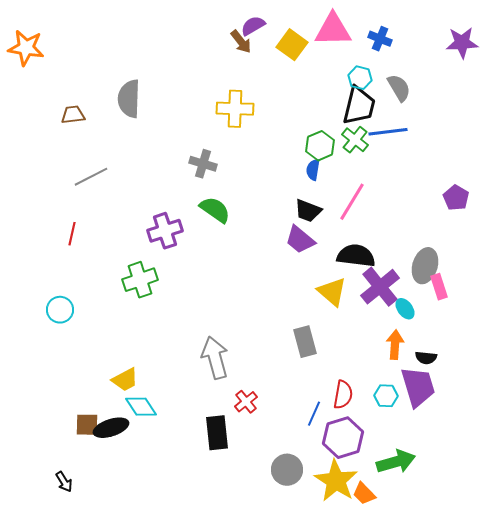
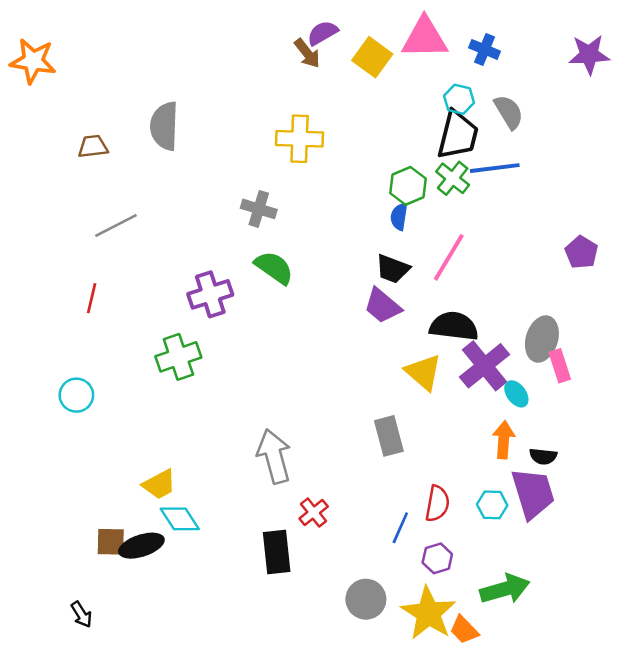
purple hexagon: (343, 438) -> (437, 558), size x0.6

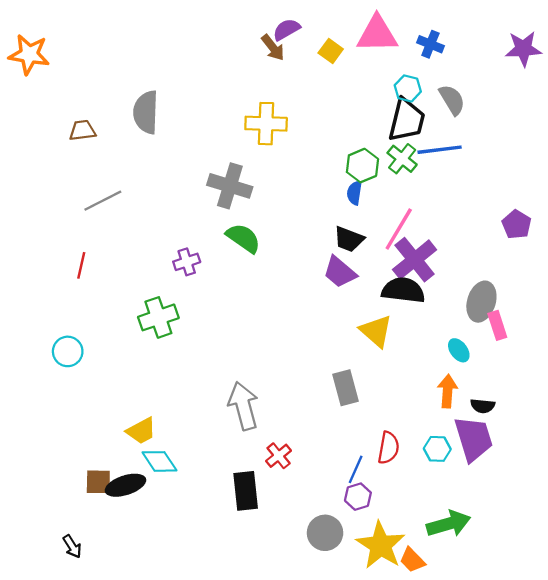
yellow square: (372, 57) -> (331, 51), size x0.7
gray cross: (259, 209) -> (230, 186), size x1.4
purple cross: (210, 294) -> (187, 262), size x0.7
purple cross: (485, 366) -> (415, 260), moved
purple hexagon: (437, 558) -> (358, 497), moved

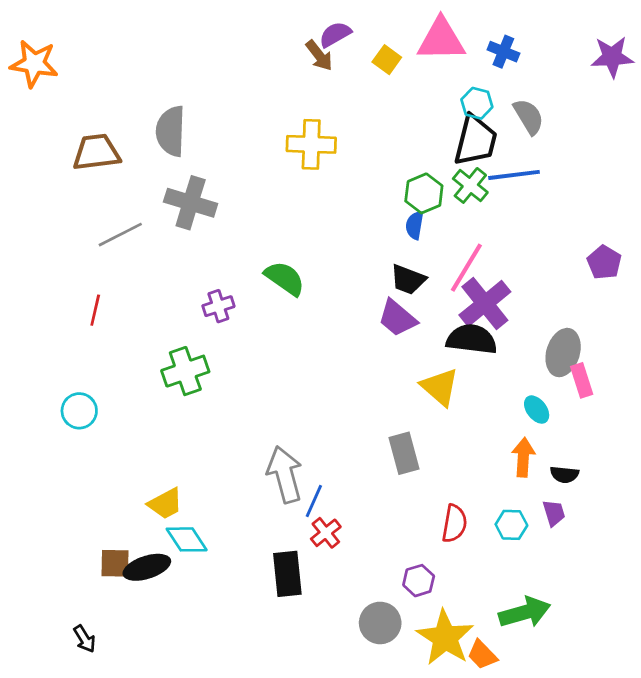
brown trapezoid: (82, 130) -> (96, 152), size x1.5
gray cross: (230, 186) -> (191, 203), moved
purple trapezoid: (474, 439) -> (554, 513), size x0.5
blue line: (356, 469) -> (314, 501), moved

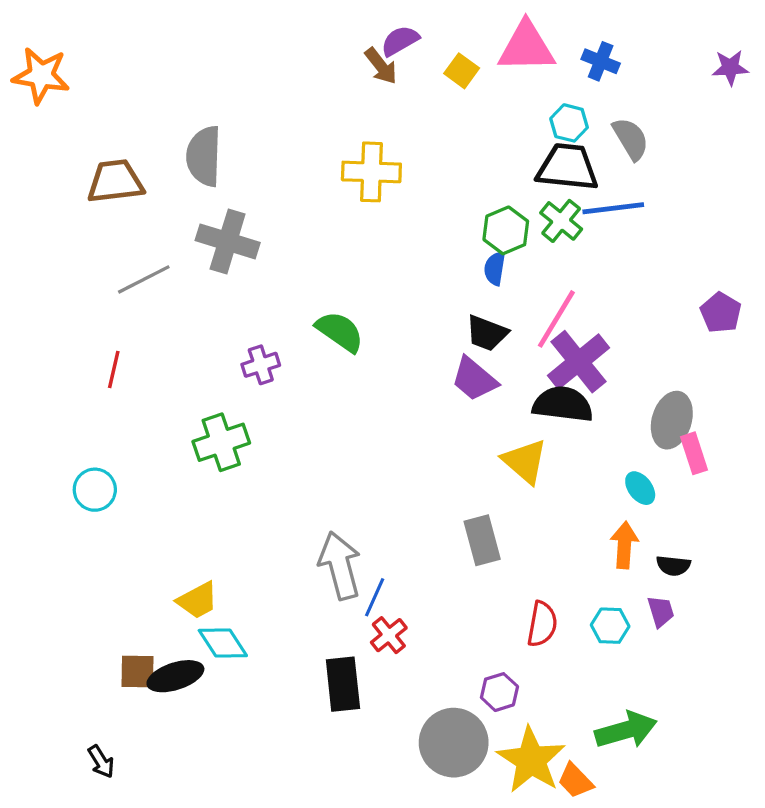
purple star: (612, 57) -> (730, 68), size x0.7
black trapezoid: (476, 140) -> (567, 167), turned -98
gray circle: (380, 623) -> (454, 743), size x1.4

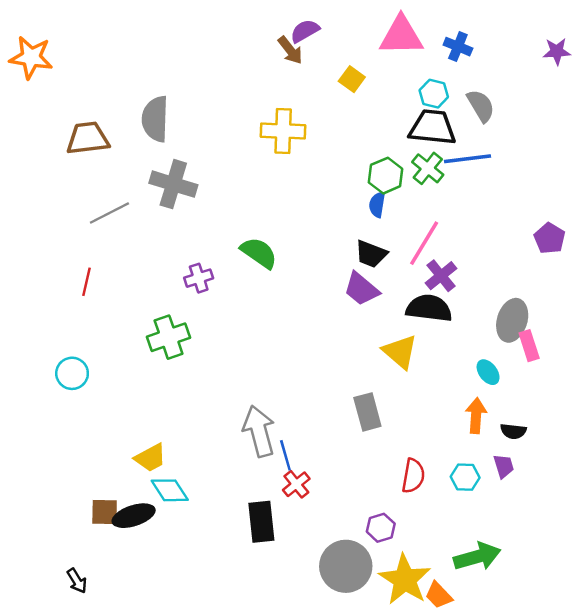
yellow square: (462, 71) -> (352, 79), moved
purple cross: (579, 362) -> (441, 276), size x0.7
blue line: (375, 597) -> (285, 455), turned -40

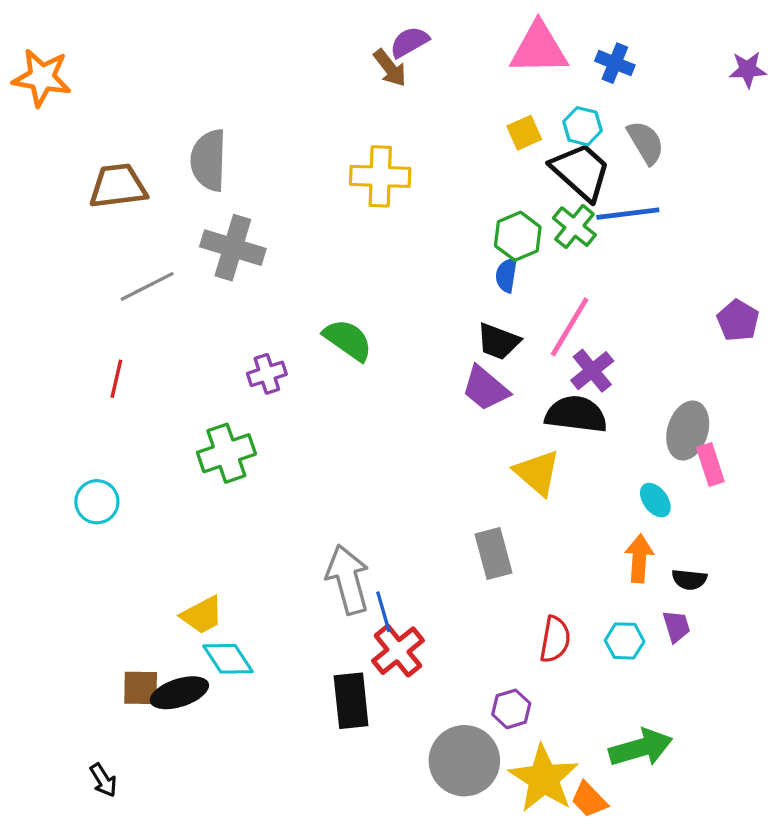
yellow square: (352, 79) -> (524, 133), moved, turned 30
black trapezoid: (433, 127) -> (581, 172), turned 36
red cross: (296, 484) -> (398, 651), size x1.4

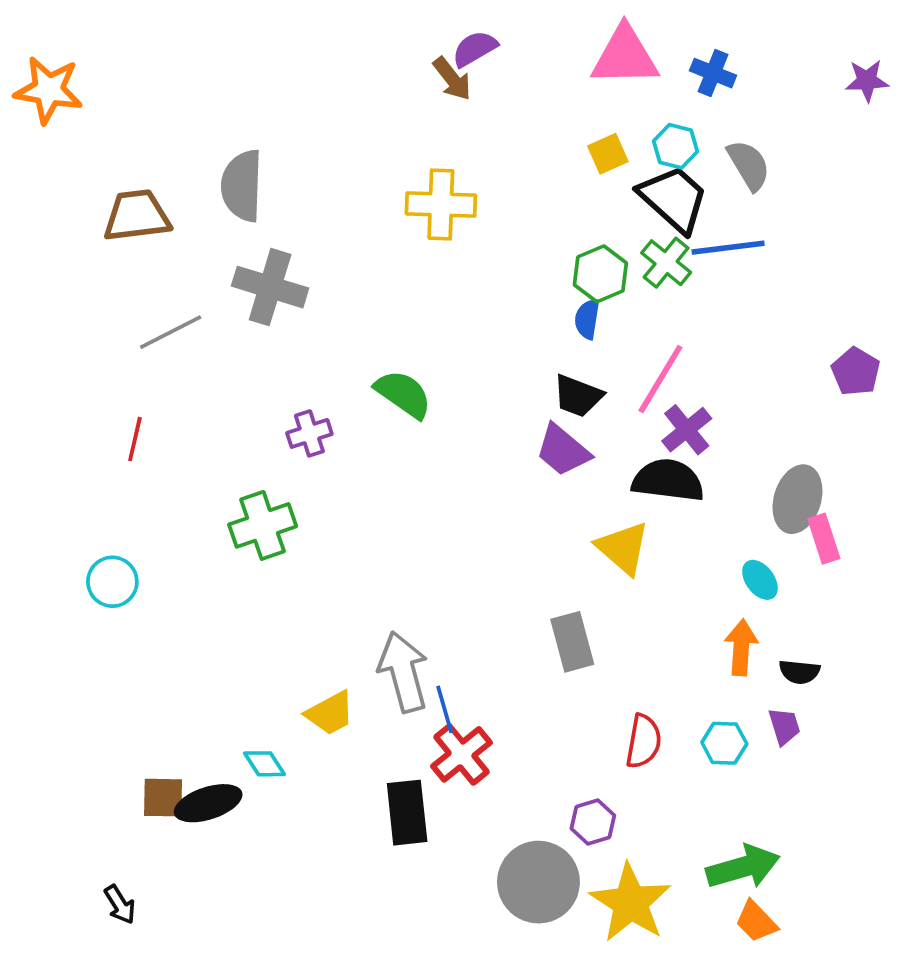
yellow trapezoid: (202, 615) -> (330, 713), moved
cyan diamond: (228, 659) -> (264, 764), size x0.7
orange trapezoid: (589, 800) -> (756, 921), moved

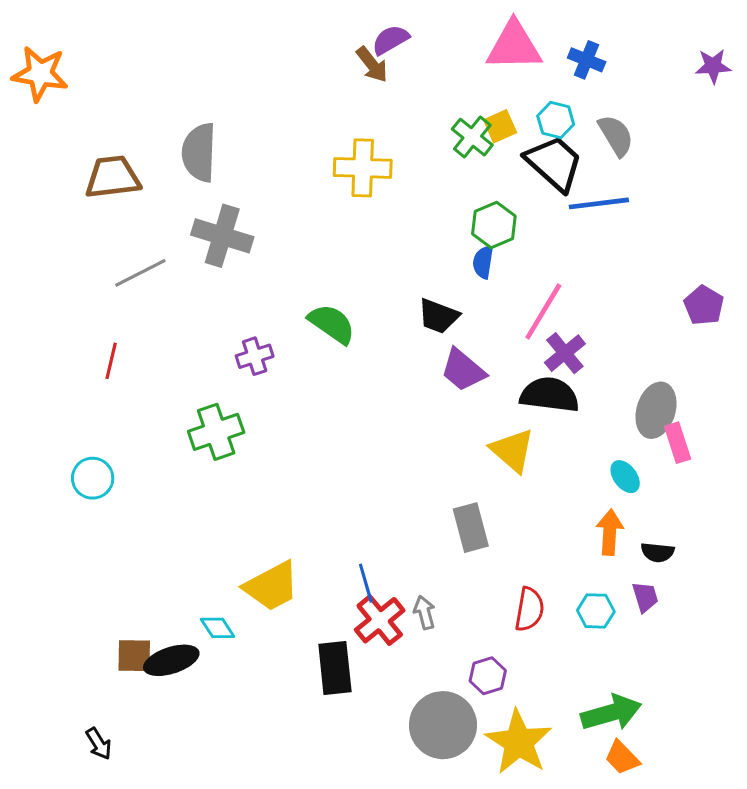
green cross: (666, 263) -> (472, 137), moved
black trapezoid: (578, 396) -> (438, 316), moved
gray arrow: (403, 672) -> (424, 612), moved, size x0.5
yellow trapezoid: (330, 713) -> (272, 586), size x1.4

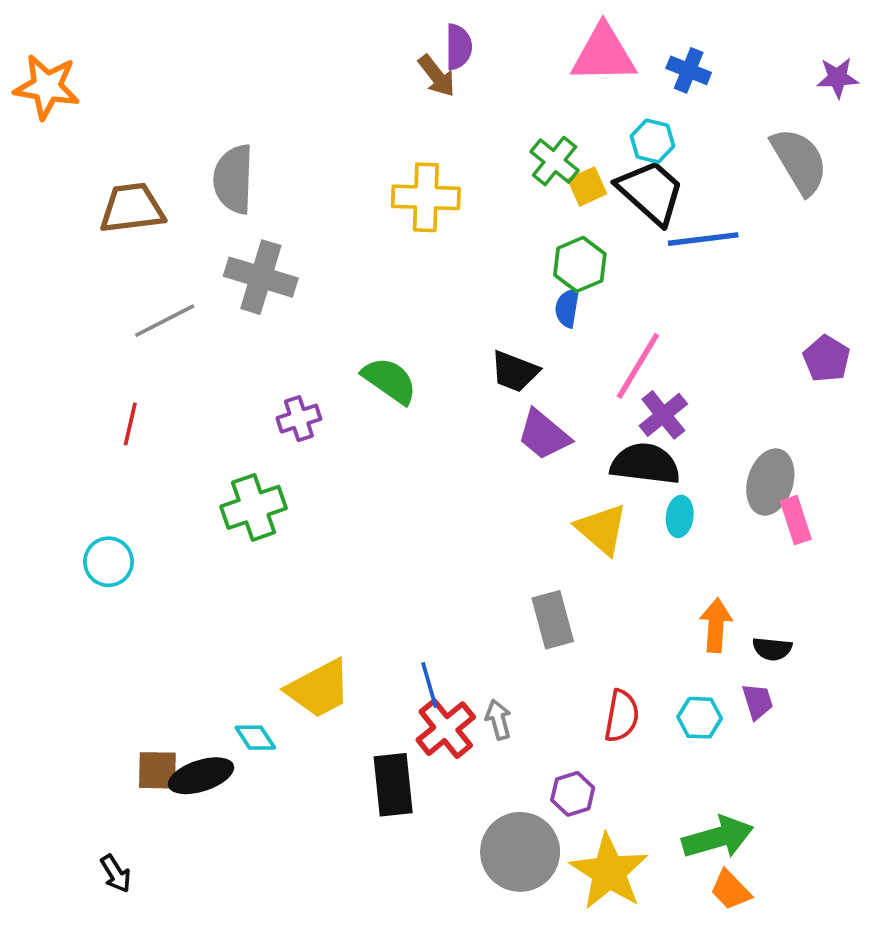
purple semicircle: (390, 40) -> (458, 47), turned 120
yellow square: (500, 126) -> (587, 186), moved
gray semicircle: (616, 135) -> (799, 161), moved, size x1.4
cyan ellipse: (625, 477) -> (680, 516), moved, turned 44

